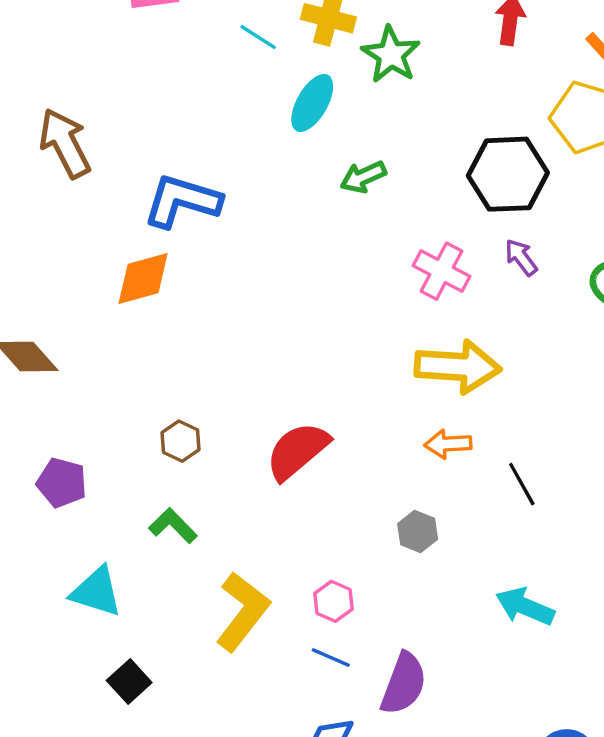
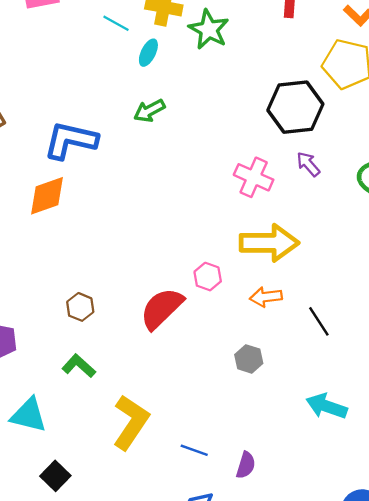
cyan ellipse: (312, 103) -> (148, 53), moved, size x0.7
green arrow: (363, 177) -> (149, 111), moved
pink hexagon: (333, 601) -> (208, 277), moved
purple semicircle: (404, 684) -> (246, 465), size x0.6

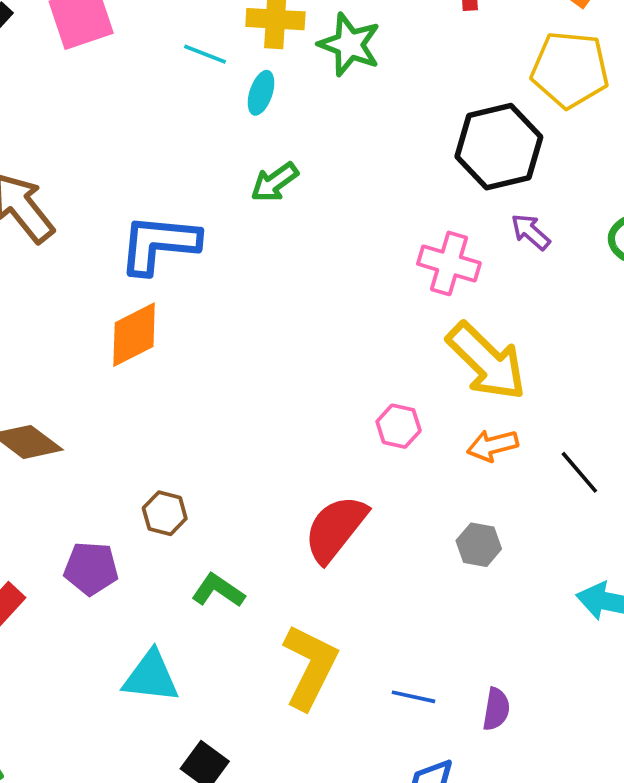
yellow arrow: (269, 243) -> (487, 361), turned 52
brown hexagon: (80, 307) -> (165, 513), moved
red semicircle: (162, 308) -> (335, 529), moved

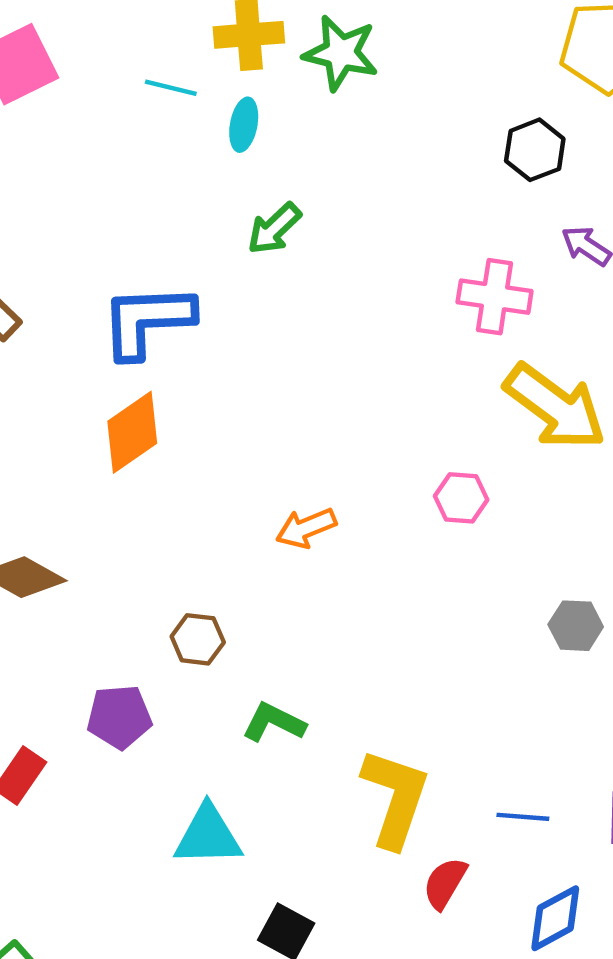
black hexagon: (499, 147) -> (535, 150), size x0.6
orange arrow: (493, 445) -> (306, 528), moved
red semicircle: (335, 529) -> (445, 883), moved, size x0.6

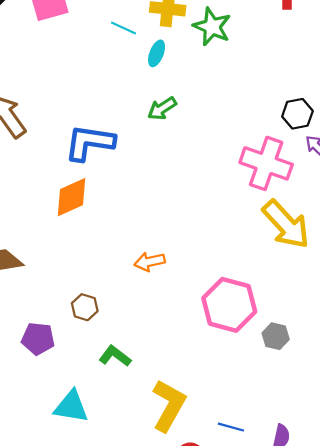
black hexagon: (535, 150) -> (297, 114), moved
pink cross: (495, 297) -> (266, 163), size x1.4
pink hexagon: (461, 498) -> (229, 305), moved, size x2.0

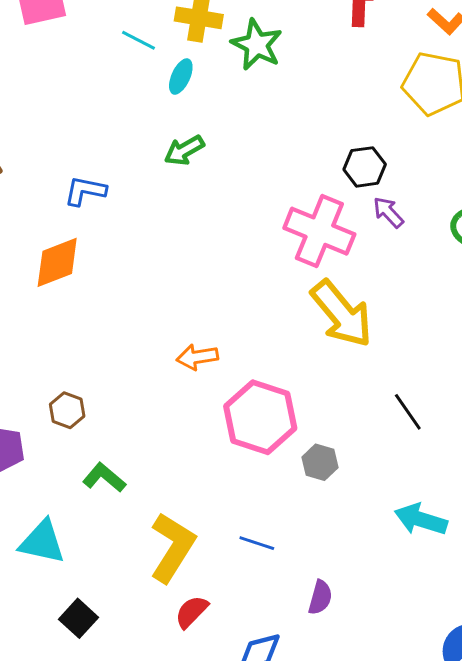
blue L-shape: (90, 143) -> (85, 191), size x0.6
orange arrow: (150, 262) -> (197, 357), moved
blue line: (231, 427) -> (257, 543), moved

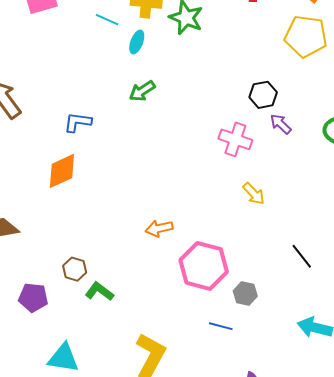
pink cross: (319, 231) -> (235, 139), size x0.7
yellow arrow: (342, 314) -> (254, 194), size x0.5
green L-shape: (104, 478) -> (99, 291), moved
blue line: (257, 543) -> (221, 326), moved

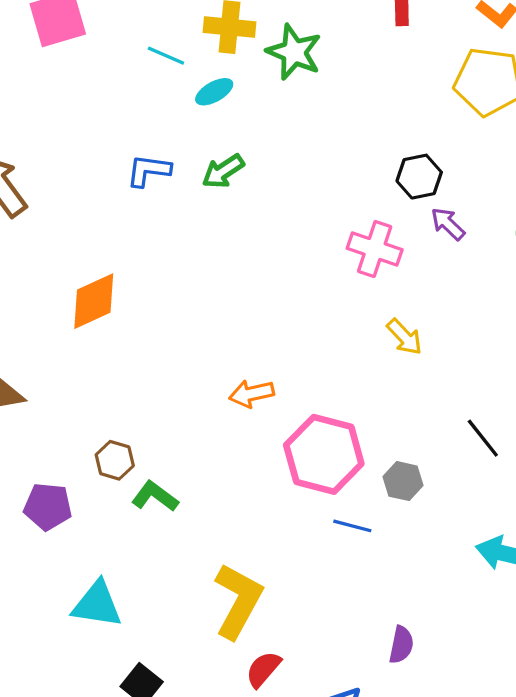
cyan ellipse: (137, 42) -> (214, 92), turned 40
blue L-shape: (78, 122) -> (149, 170), moved
gray hexagon: (245, 294) -> (403, 481), moved
blue line: (221, 326) -> (352, 526), moved

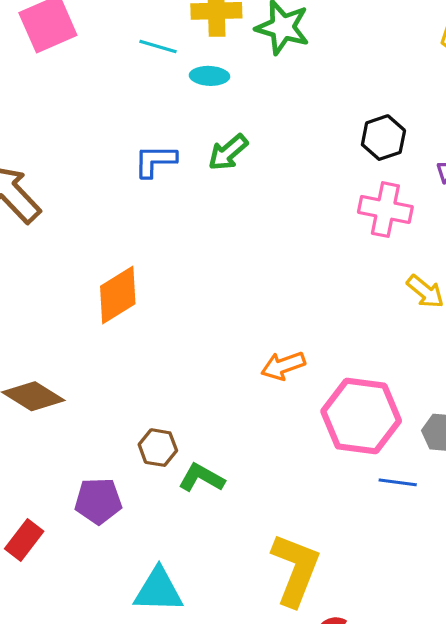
cyan ellipse: (214, 92) -> (209, 76), turned 39
black hexagon: (419, 177) -> (383, 138), moved

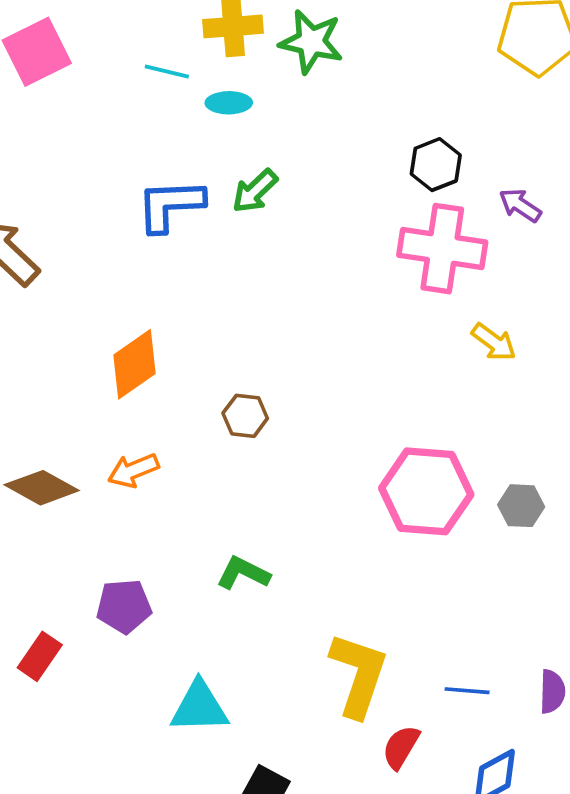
blue L-shape: (155, 161) -> (170, 205), size x1.4
pink cross: (385, 210) -> (442, 249), size x1.4
orange arrow: (283, 366) -> (133, 470), moved
brown hexagon: (158, 448) -> (245, 416), moved
blue line: (398, 482) -> (467, 691), moved

